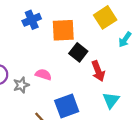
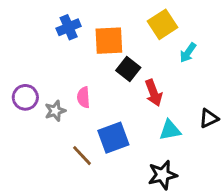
pink semicircle: (43, 75) -> (83, 97), turned -112
cyan triangle: (111, 100) -> (170, 130), turned 42

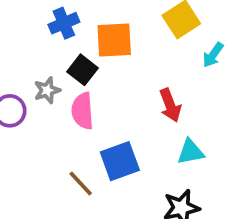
black square: (128, 69) -> (83, 70), moved
pink semicircle: (83, 97) -> (83, 111), size x1.4
gray star: (55, 111) -> (47, 90), moved

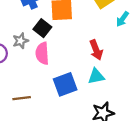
cyan triangle: (191, 152) -> (96, 76), moved
brown line: (81, 184) -> (22, 98), moved, turned -54

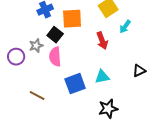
red arrow: (96, 50) -> (102, 41), moved
brown line: (22, 98) -> (37, 96), turned 35

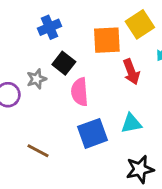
orange square: (72, 19) -> (107, 40), moved
pink semicircle: (55, 57) -> (80, 92), moved

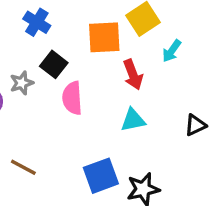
blue cross: (49, 27) -> (37, 22), turned -35
cyan triangle: (131, 123) -> (133, 120), moved
blue square: (93, 133) -> (101, 176), moved

